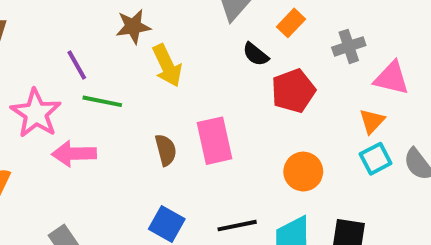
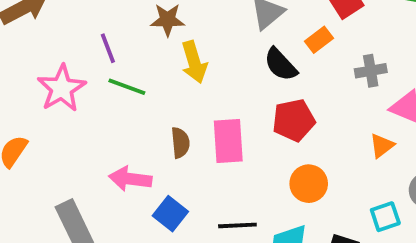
black semicircle: (256, 54) -> (281, 64), size x1.4
red pentagon: (293, 91) -> (294, 120), moved
pink arrow: (74, 154) -> (130, 179), moved
cyan square: (376, 159) -> (385, 217), moved

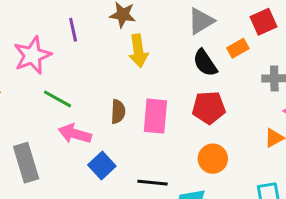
green line: (127, 87) -> (57, 99), moved

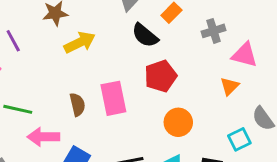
yellow arrow: (138, 51) -> (80, 42), turned -92

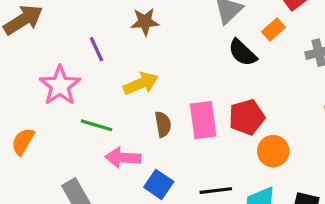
yellow arrow: (80, 42) -> (141, 84), moved
red pentagon: (161, 76) -> (247, 117), moved

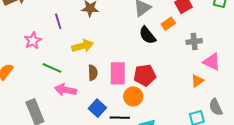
pink star: (60, 86) -> (33, 41), size x0.7
orange circle: (273, 151) -> (133, 96), moved
blue square: (159, 184) -> (97, 108), moved

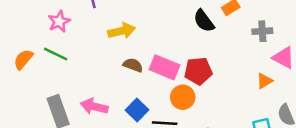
green line: (52, 68) -> (56, 54), moved
brown semicircle: (93, 73) -> (133, 65), turned -70
pink rectangle: (118, 73) -> (164, 67), turned -70
pink arrow: (66, 90) -> (94, 106), moved

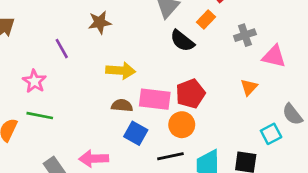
yellow arrow: (122, 31) -> (121, 71), moved, turned 32
orange triangle: (264, 81) -> (249, 87), moved
blue square: (137, 110) -> (136, 133), moved

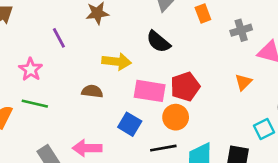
orange rectangle: (206, 19) -> (203, 13), turned -66
black semicircle: (182, 41) -> (158, 42), moved
brown semicircle: (122, 106) -> (92, 91), moved

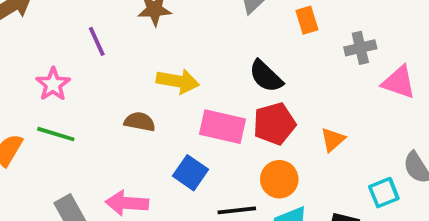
black semicircle: (158, 42) -> (266, 76), moved
orange triangle: (243, 82) -> (333, 140), moved
orange circle: (176, 117) -> (279, 179), moved

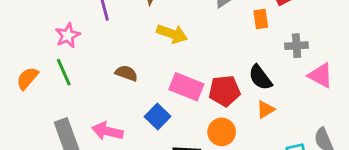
black semicircle: (266, 76) -> (260, 77), moved
yellow arrow: (178, 81) -> (172, 34), moved
green line: (56, 134) -> (64, 72), turned 40

